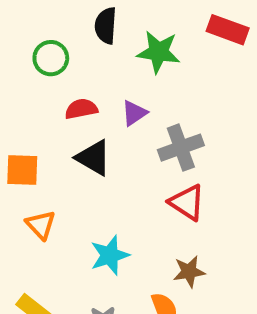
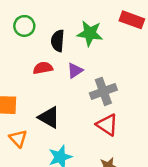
black semicircle: (106, 26) -> (58, 41), moved
green circle: (51, 58) -> (24, 26), moved
black triangle: (93, 158) -> (49, 117), moved

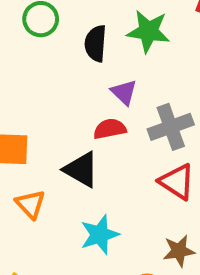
red semicircle: (43, 68) -> (110, 129), moved
purple triangle: (75, 70) -> (124, 92), turned -42

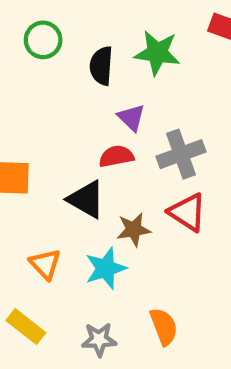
orange triangle: (30, 204) -> (45, 264), moved
brown star: (179, 251) -> (134, 230), moved

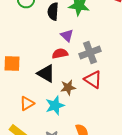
orange triangle: (45, 264) -> (27, 103), turned 42

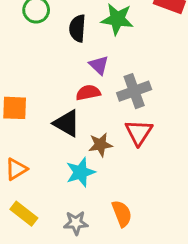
red triangle: (93, 79) -> (139, 132), turned 30
orange triangle: (27, 103) -> (16, 169), moved

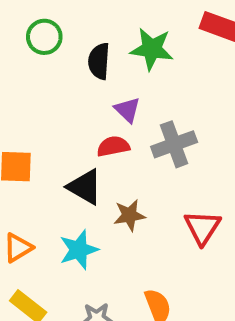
red triangle: (139, 132) -> (202, 227), moved
cyan star: (81, 172) -> (79, 250), moved

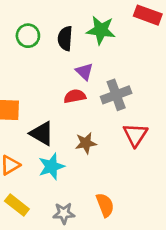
green circle: (44, 37) -> (28, 36), moved
black triangle: (85, 187) -> (42, 133), moved
red triangle: (202, 227) -> (135, 135), moved

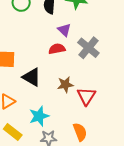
gray cross: (116, 95) -> (88, 48), turned -30
red triangle: (135, 135) -> (86, 96), moved
cyan star: (51, 166) -> (39, 116), moved

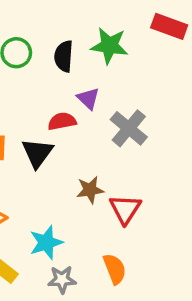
red semicircle: (57, 49) -> (62, 121), moved
black triangle: (32, 77) -> (37, 153), moved, turned 36

